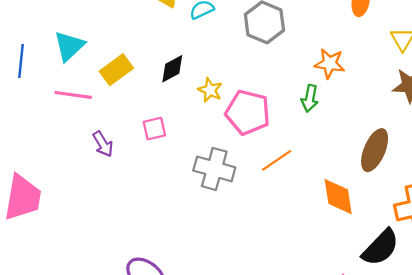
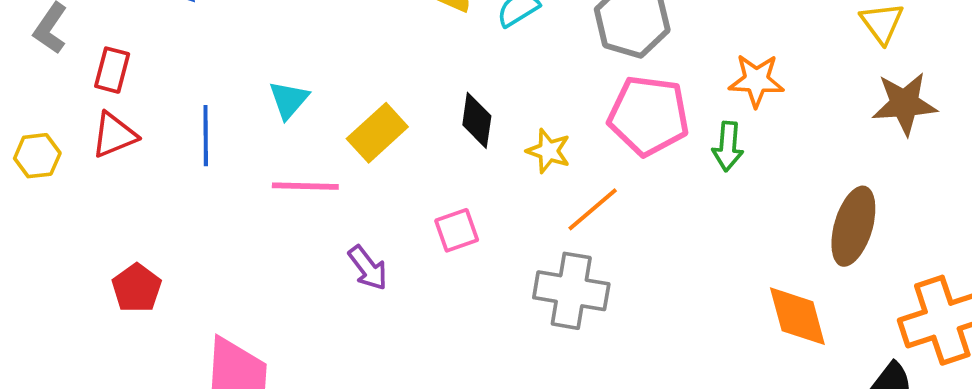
cyan triangle: (69, 46) -> (289, 100), size x0.7
black diamond: (172, 69) -> (477, 120), turned -48
pink pentagon: (248, 112) -> (649, 116), moved
orange line: (277, 160) -> (593, 209), moved

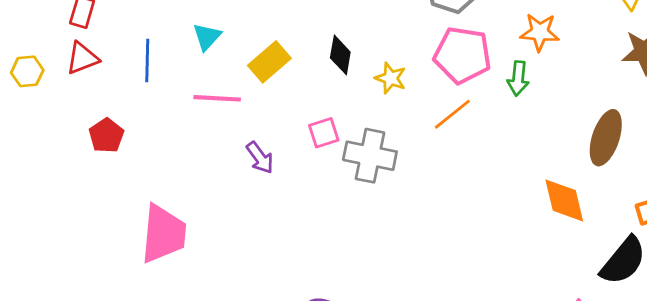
orange line: (593, 209) -> (452, 114), moved
red pentagon: (137, 288) -> (106, 136), moved
gray cross: (571, 291) -> (370, 156), moved

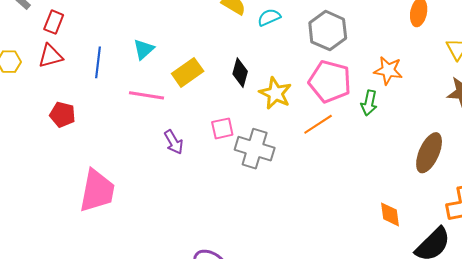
yellow star: (391, 78) -> (275, 93), size x1.4
red pentagon: (106, 136) -> (63, 115), turned -30
orange diamond: (564, 200) -> (390, 214), moved, size x0.7

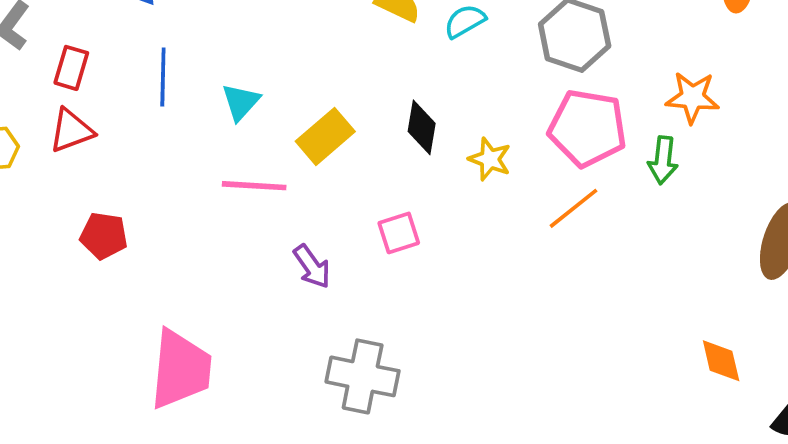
blue line: (98, 62) -> (163, 77), moved
yellow star: (275, 93) -> (490, 159), size x0.7
gray cross: (255, 149) -> (363, 376), moved

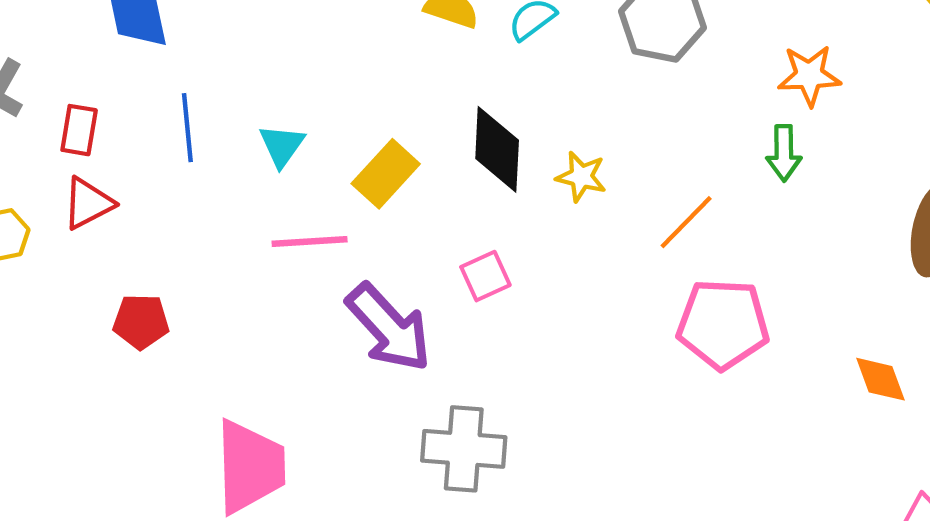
black diamond: (422, 127) -> (497, 149), size x1.4
pink pentagon: (587, 128) -> (723, 324), moved
purple arrow: (312, 267) -> (389, 328), size x1.8

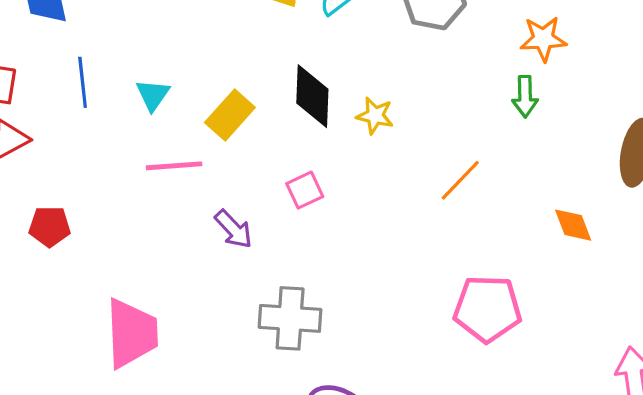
orange line: (686, 222) -> (460, 180), moved
pink pentagon: (723, 324) -> (487, 309), moved
purple arrow: (389, 328) -> (234, 229), size x0.6
orange diamond: (881, 379) -> (573, 225), moved

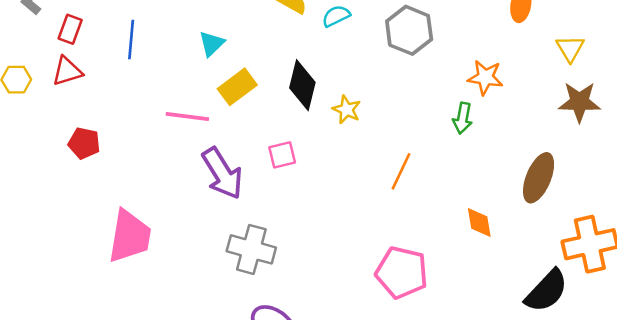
cyan triangle: (153, 95) -> (212, 44), moved
orange line: (460, 180) -> (401, 171), turned -30
purple arrow: (234, 229) -> (222, 173), size x1.6

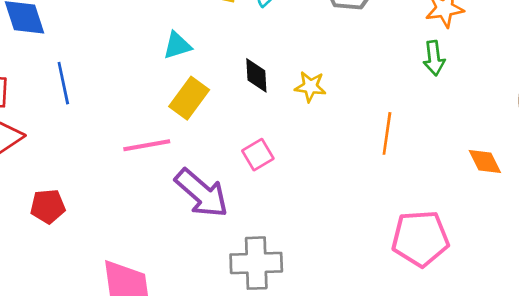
cyan triangle: (212, 44) -> (177, 45), moved, turned 44
black diamond: (302, 85) -> (256, 75), size x0.7

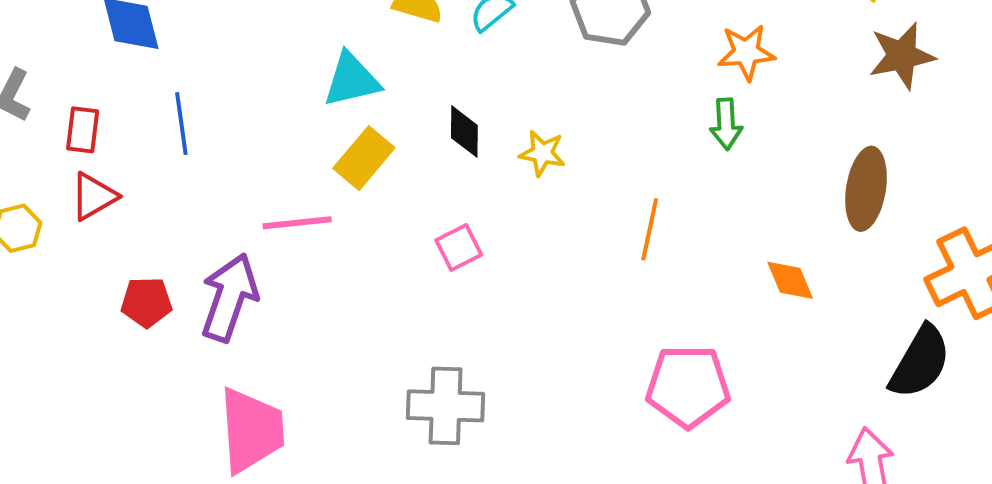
cyan triangle: (177, 45) -> (352, 80), size x1.4
purple arrow: (202, 193) -> (229, 297), moved, turned -116

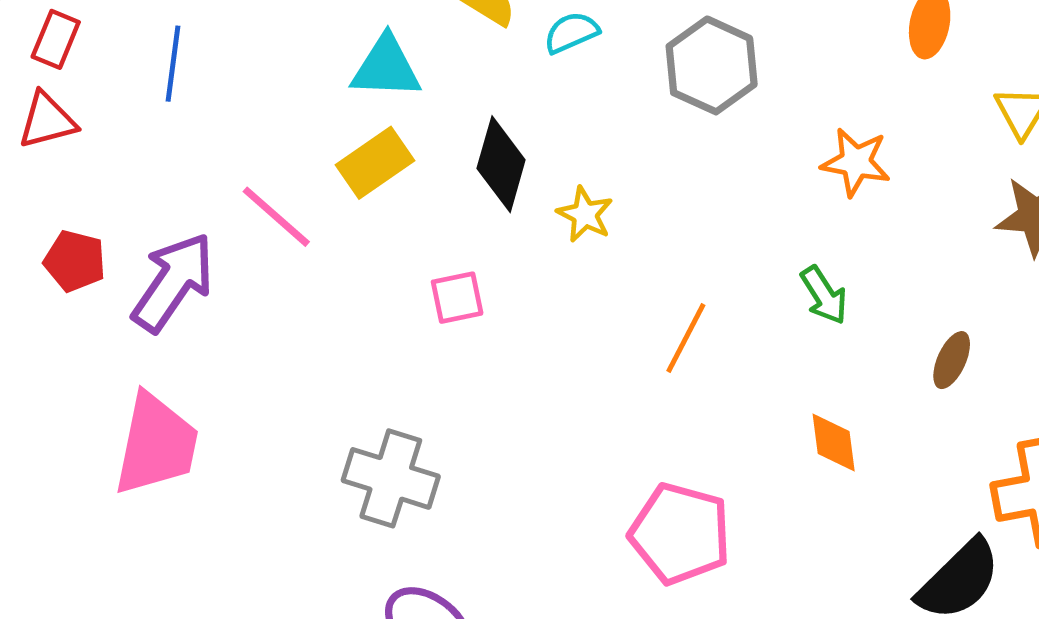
green arrow: (726, 124) -> (824, 295), moved, turned -45
black diamond: (464, 132) -> (501, 164), size x1.4
brown ellipse: (866, 189) -> (952, 360), size x0.6
pink line: (297, 223) -> (276, 217), turned 32

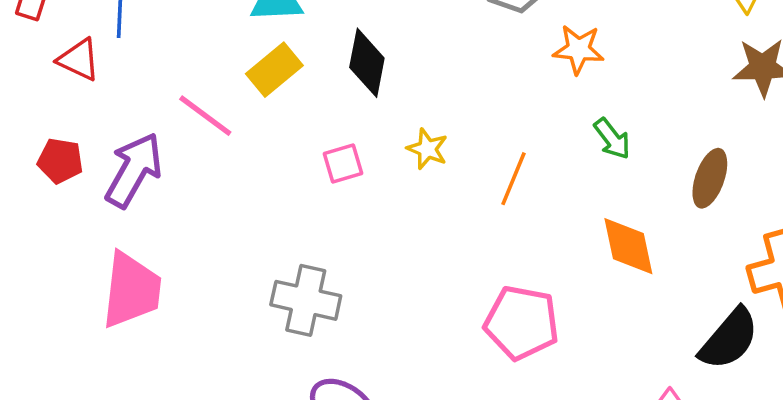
red triangle: (47, 121) -> (79, 60), moved, turned 45
orange star: (856, 162) -> (578, 49), moved
yellow star: (585, 214) -> (427, 149), moved
brown ellipse: (952, 360) -> (710, 178), size x1.4
orange diamond: (834, 442) -> (628, 246), size x1.4

